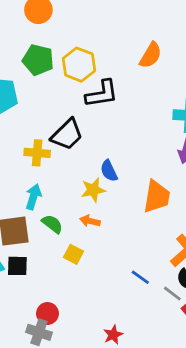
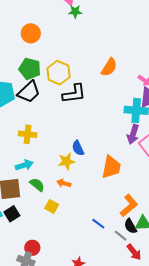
black trapezoid: (67, 134) -> (29, 92), moved
cyan arrow: (33, 197) -> (24, 165), turned 54
black square: (17, 266) -> (12, 214), turned -35

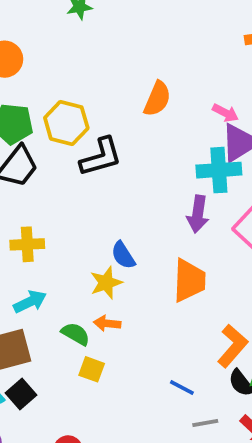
purple arrow: (133, 134) -> (198, 214), moved
green semicircle: (37, 185) -> (76, 334), moved
gray line: (121, 236) -> (205, 423), moved, turned -40

